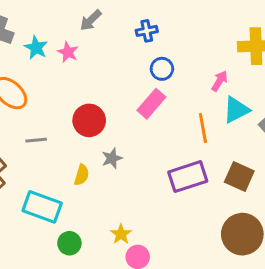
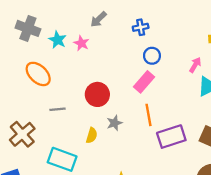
orange line: (203, 128) -> (149, 115), moved

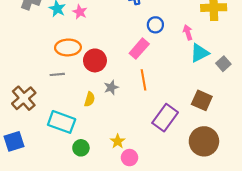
blue circle: (152, 56) -> (155, 25), moved
pink arrow: (195, 65) -> (188, 32), turned -48
orange ellipse: (38, 74) -> (68, 47), moved, turned -45
purple rectangle: (171, 137) -> (165, 118), moved, turned -36

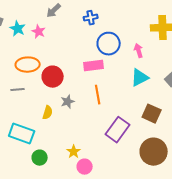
blue circle: (155, 25) -> (109, 44), size x1.5
pink rectangle: (139, 49) -> (94, 66), turned 42
cyan triangle: (200, 53) -> (140, 78), moved

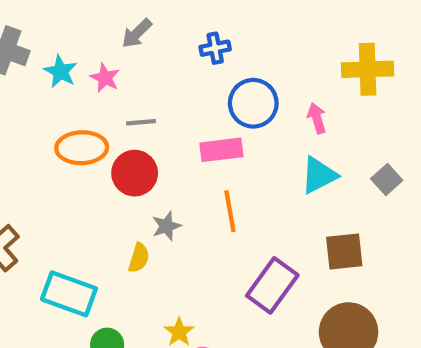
gray line: (18, 90) -> (141, 122), moved
yellow semicircle: (48, 113) -> (139, 258), moved
brown square: (152, 114) -> (344, 251), turned -30

